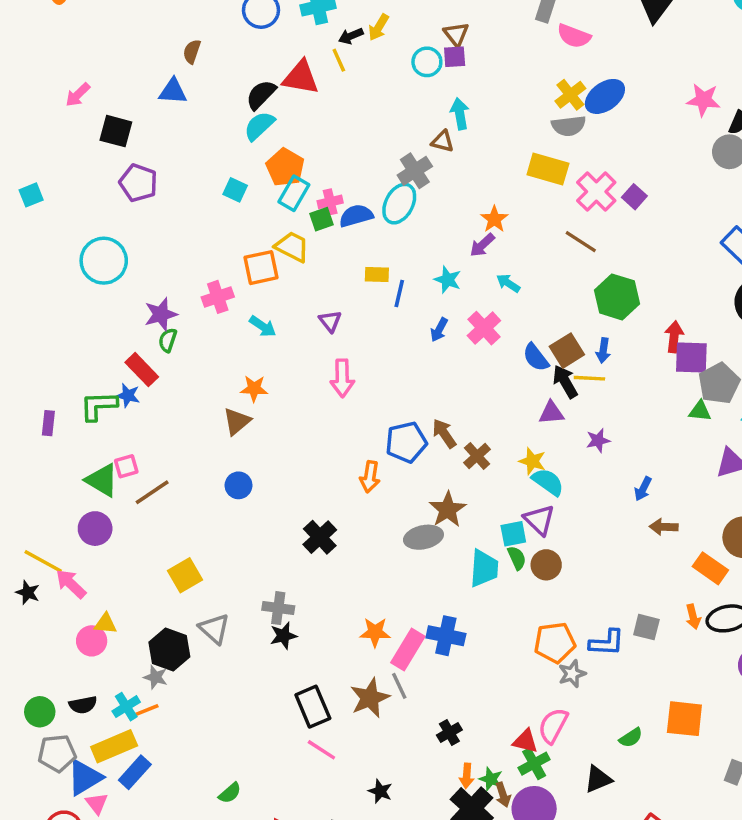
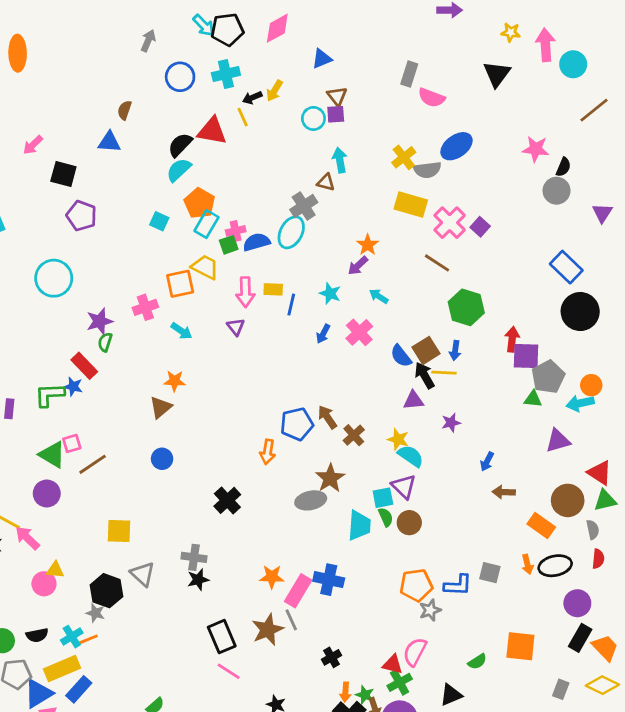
yellow cross: (570, 95) -> (404, 157), moved
pink arrow: (342, 378) -> (245, 292), moved
yellow square: (185, 575) -> (119, 531), turned 32

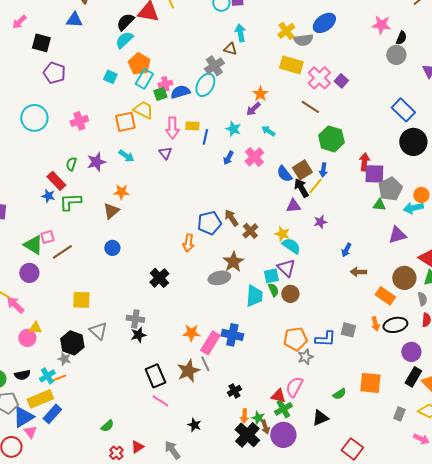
pink cross: (145, 307) -> (79, 121), moved
purple star: (100, 321) -> (96, 162), moved
yellow line: (444, 373) -> (315, 186), turned -54
green L-shape: (50, 395) -> (70, 202), moved

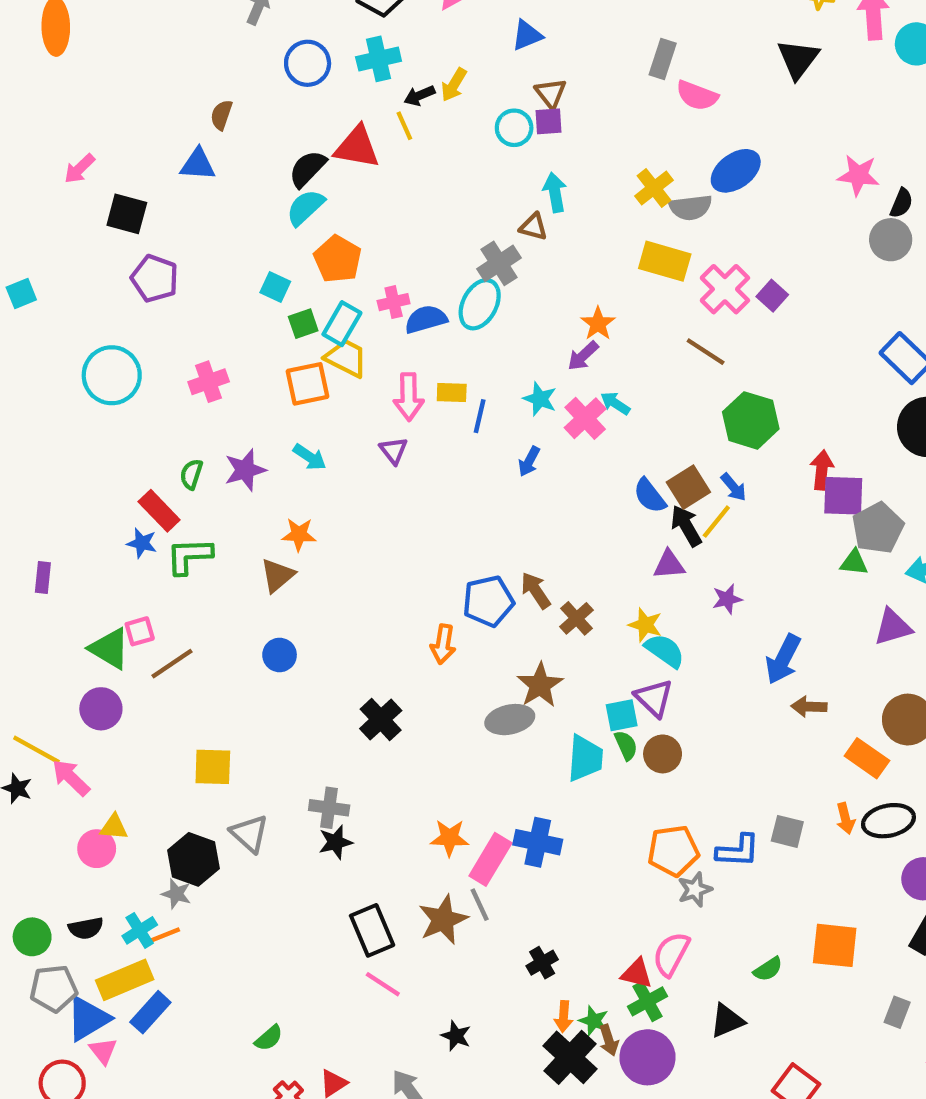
cyan rectangle: (144, 79) -> (342, 324), moved
green square: (160, 94) -> (303, 324), moved
pink cross: (254, 157) -> (585, 418), moved
blue arrow: (323, 170) -> (734, 487), turned -48
blue arrow: (346, 250) -> (783, 659), size x1.6

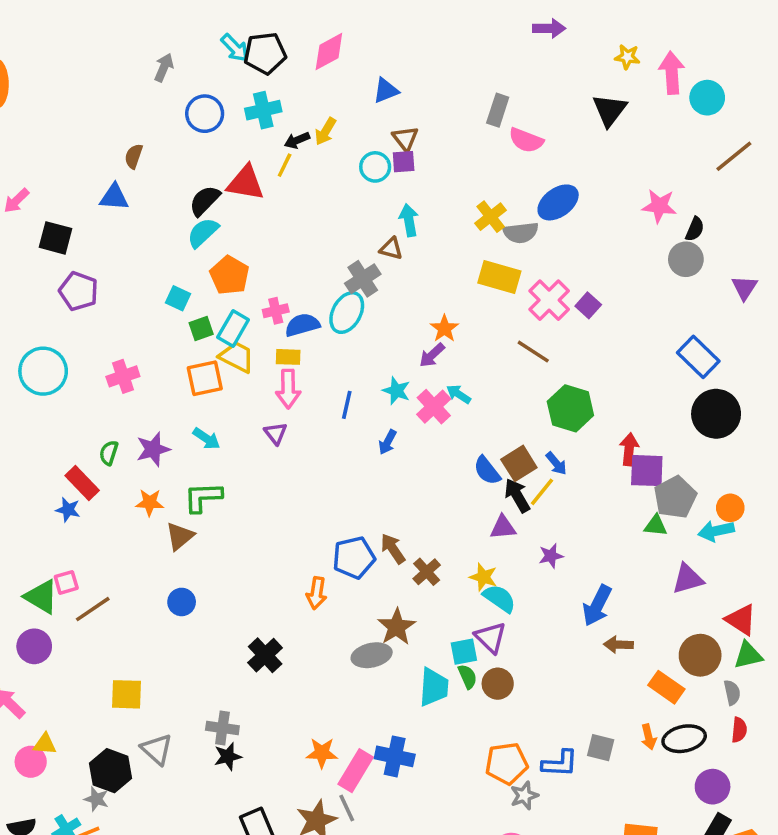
yellow line: (404, 126) -> (285, 165), turned 50
yellow rectangle: (452, 392) -> (288, 357), moved
orange star: (299, 534) -> (150, 503), moved
green L-shape: (189, 556) -> (203, 497), moved

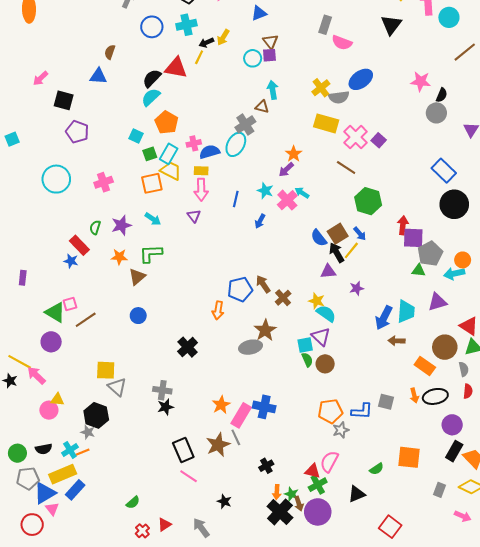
cyan trapezoid: (434, 687) -> (406, 311), moved
gray triangle: (157, 749) -> (117, 387), moved
orange star: (322, 753) -> (221, 405), turned -30

